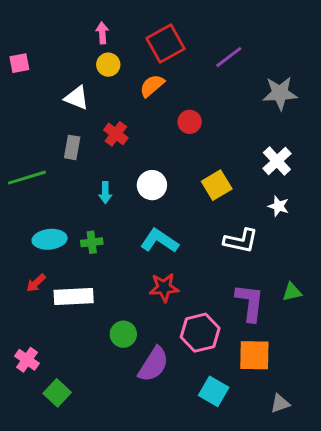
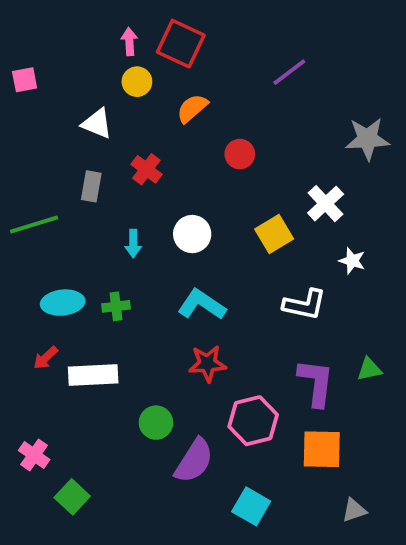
red square: (165, 44) -> (181, 44), moved, turned -36
gray star: (280, 93) -> (367, 139), moved
white cross: (277, 161) -> (326, 204), moved
cyan square: (214, 391) -> (251, 506), moved

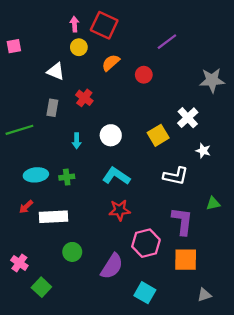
red circle: (240, 154) -> (144, 75), moved
green triangle: (369, 369) -> (213, 204), moved
green circle: (156, 423) -> (72, 252), moved

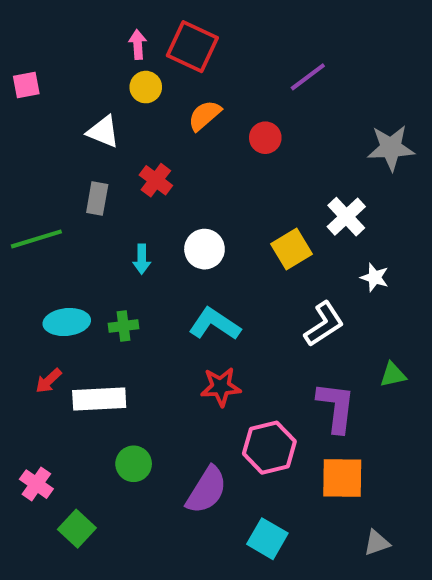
white L-shape: (176, 176) -> (324, 324), turned -45

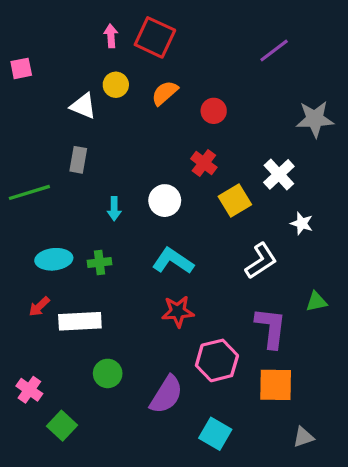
purple line: (308, 77) -> (274, 50), moved
yellow circle: (146, 87) -> (116, 85), moved
red cross: (156, 180) -> (204, 163), moved

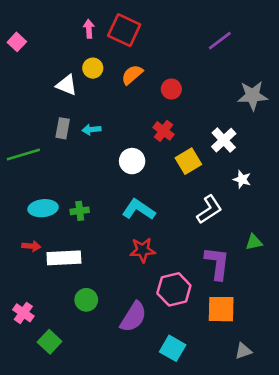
pink square: (21, 68) -> (17, 42), moved, turned -36
cyan arrow: (114, 209) -> (91, 130), moved, turned 84
red arrow: (39, 307) -> (31, 246), turned -132

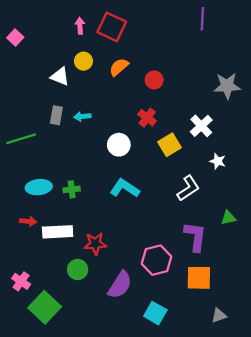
purple line: (220, 41) -> (202, 19), moved, turned -50
red star: (143, 250) -> (95, 244), moved
green square: (50, 342) -> (45, 307), size x1.5

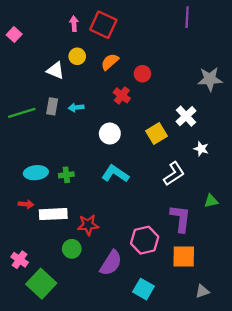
red cross: (147, 118) -> (122, 95), moved
green line: (21, 139) -> (22, 113), moved

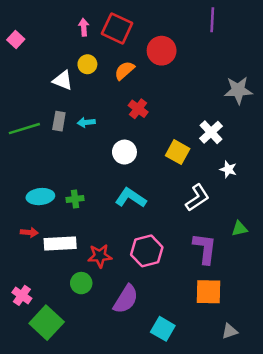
red circle: (142, 74) -> (162, 51), moved, size x1.5
yellow square: (157, 134) -> (178, 152), turned -30
pink hexagon: (145, 240) -> (147, 251), moved

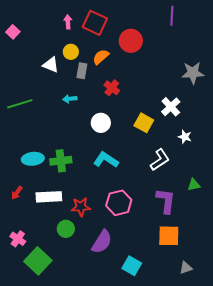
gray rectangle: (59, 121) -> (82, 71), moved
green cross: (75, 199) -> (61, 161), size x1.5
red arrow: (29, 232) -> (17, 193), moved, turned 120

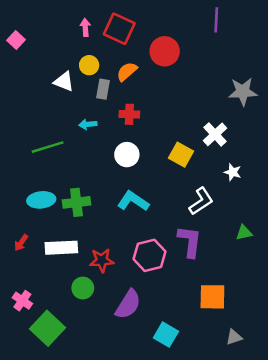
red cross: (112, 88) -> (129, 114), moved, turned -35
green line: (20, 104) -> (48, 147), moved
purple L-shape: (166, 201) -> (190, 241), moved

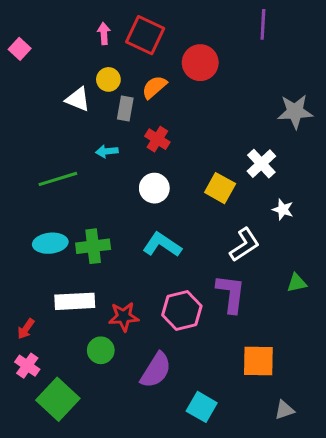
red cross: (129, 114) -> (157, 139), turned 30
red arrow: (21, 243) -> (26, 329), moved

